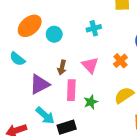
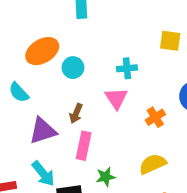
pink triangle: (90, 65) -> (116, 98), moved
green star: (91, 102) -> (106, 177), moved

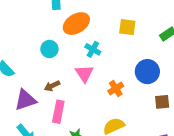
orange ellipse: (42, 51) -> (76, 24), moved
cyan cross: (127, 68) -> (93, 49), turned 35
brown arrow: (76, 113) -> (52, 86), turned 42

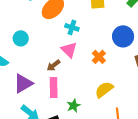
cyan circle: (49, 49) -> (21, 38), moved
brown arrow: (52, 86) -> (54, 65), moved

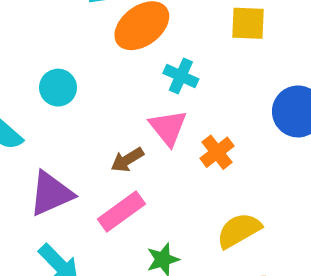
orange cross: (99, 57) -> (217, 152), moved
pink rectangle: (54, 87) -> (121, 211), turned 48

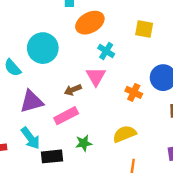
cyan circle: (58, 88) -> (43, 48), size x1.6
orange cross: (217, 152) -> (134, 92), moved, turned -35

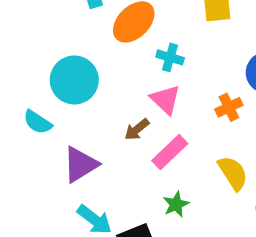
orange cross: (134, 92) -> (229, 107), turned -35
pink rectangle: (66, 116) -> (170, 152), moved
yellow semicircle: (125, 134) -> (233, 173), turned 95

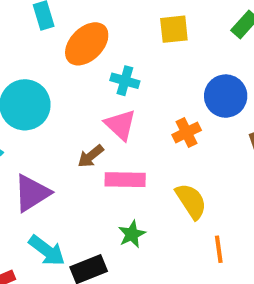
pink rectangle: (170, 152) -> (125, 180), turned 45

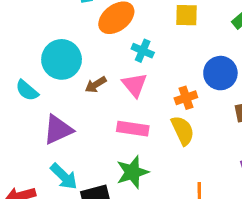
brown arrow: (91, 156) -> (96, 85), moved
yellow semicircle: (191, 201) -> (183, 130), moved
green star: (132, 234) -> (132, 172), size x1.5

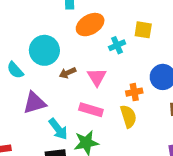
cyan cross: (143, 51) -> (117, 45), moved, turned 35
cyan arrow: (64, 176) -> (58, 129), moved

